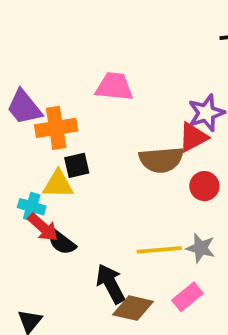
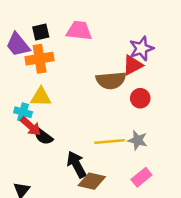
black square: (77, 165) -> (41, 32), moved
pink rectangle: (187, 297) -> (141, 177), moved

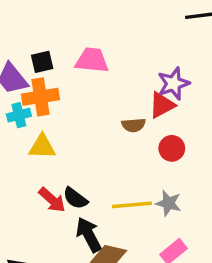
brown semicircle: (111, 80) -> (134, 125), size x0.6
cyan cross: (23, 112) -> (19, 115), moved, turned -30
red arrow: (31, 126) -> (52, 200), moved
black semicircle: (43, 136) -> (75, 198), moved

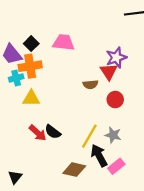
black square: (42, 62) -> (31, 44), turned -32
red triangle: (162, 105) -> (109, 72), turned -36
yellow line: (132, 205) -> (89, 136), turned -55
black arrow: (89, 235) -> (99, 156), moved

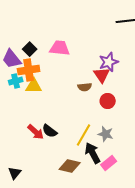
yellow triangle: (31, 98) -> (34, 86), moved

